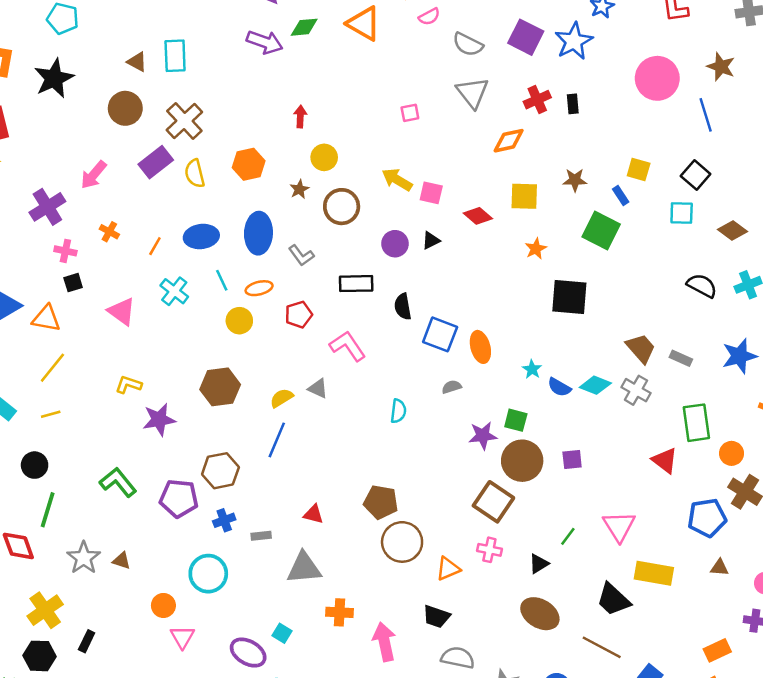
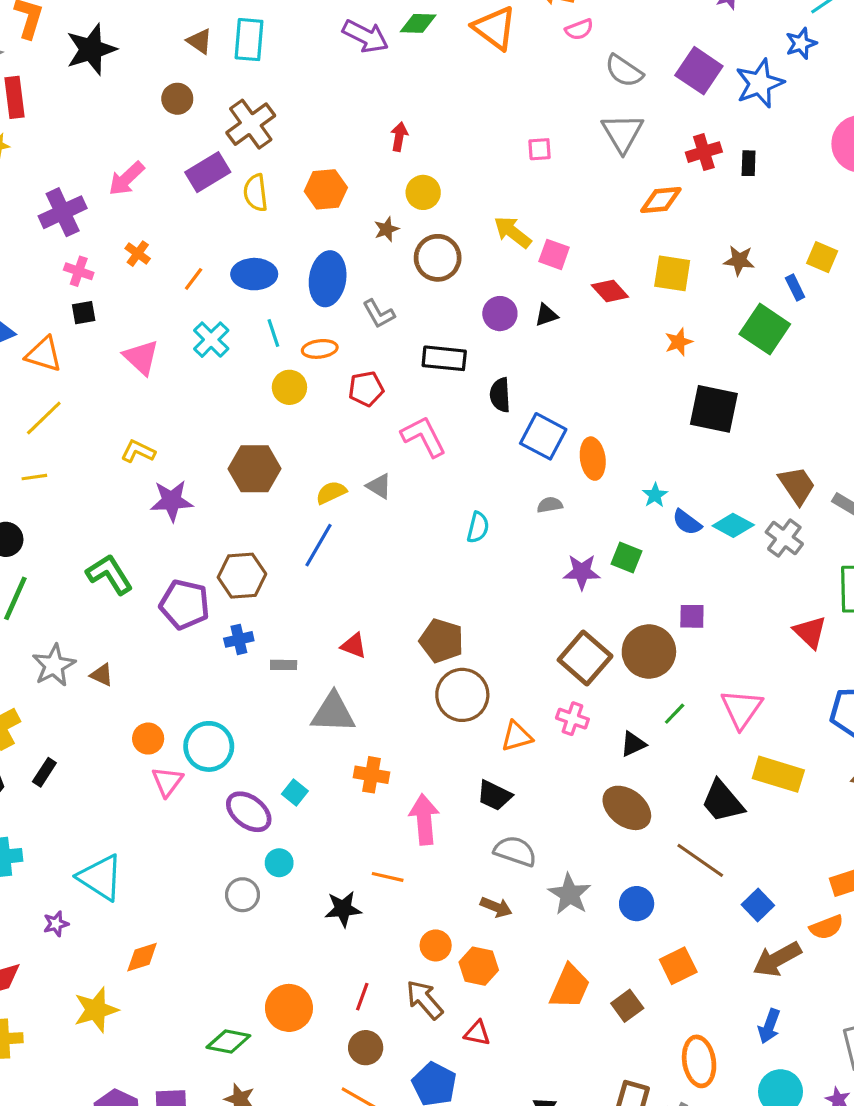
brown circle: (125, 108) -> (177, 99), size x0.7
brown circle: (522, 461) -> (649, 652), moved
cyan circle: (208, 574) -> (209, 746), moved

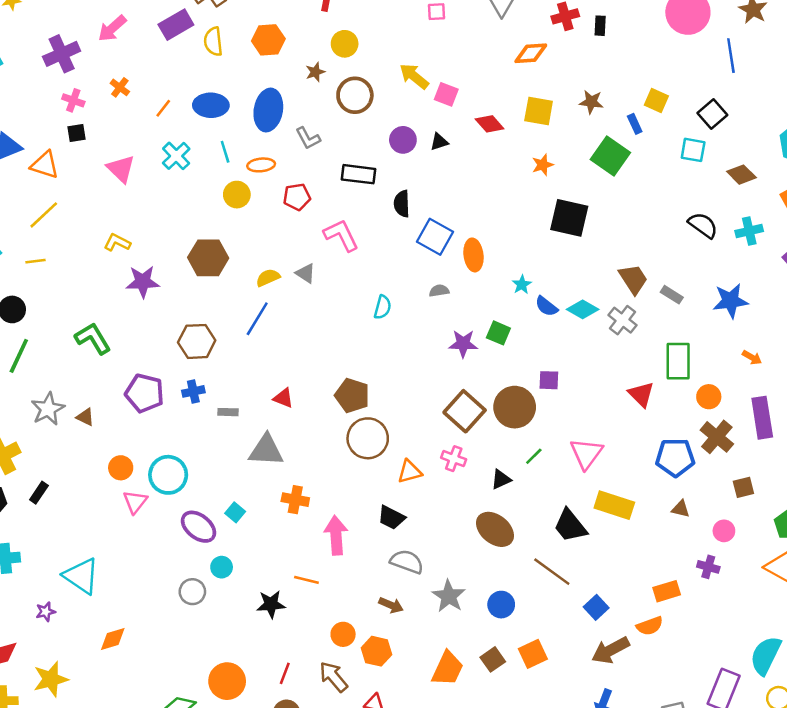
purple pentagon: (185, 604) -> (145, 393), moved
brown square: (627, 1006) -> (493, 659), moved
yellow star: (96, 1010) -> (51, 679), moved

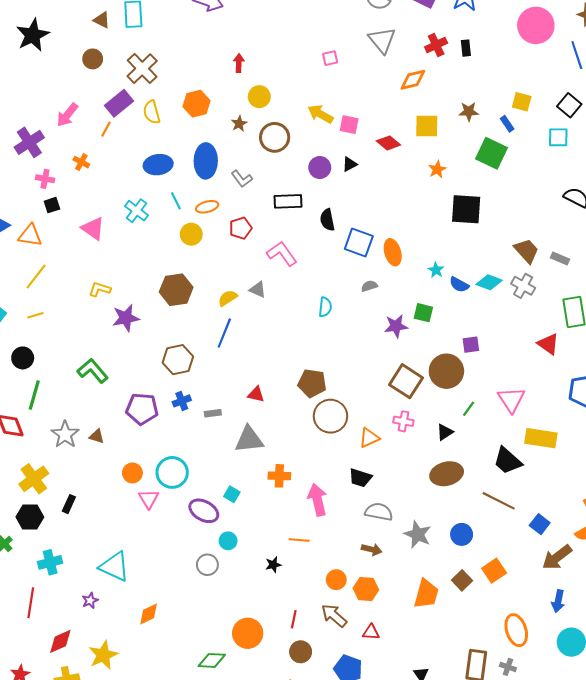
orange line: (163, 108) -> (106, 129), moved
brown ellipse: (495, 529) -> (447, 474), turned -44
black star: (271, 604) -> (273, 565), size x0.7

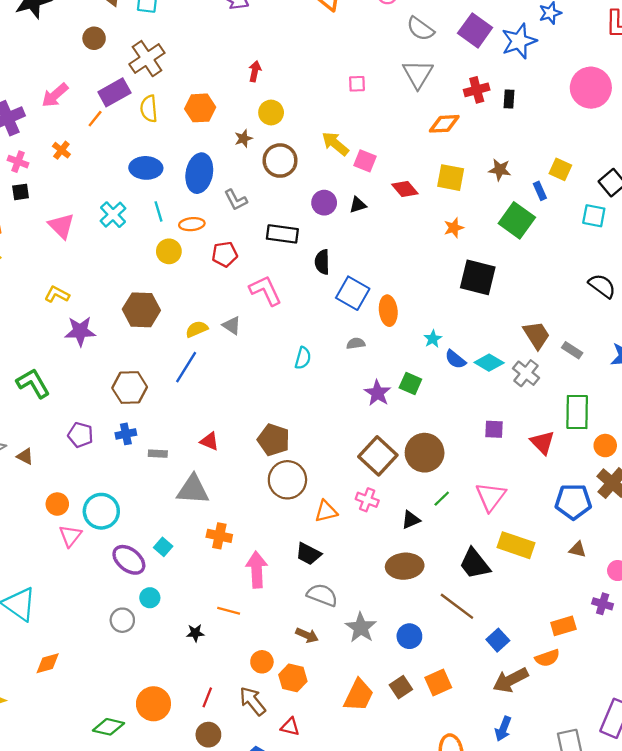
purple star: (396, 326) -> (377, 393), turned 30
purple square: (471, 345) -> (494, 429), moved
purple pentagon: (142, 409) -> (80, 435), size x0.7

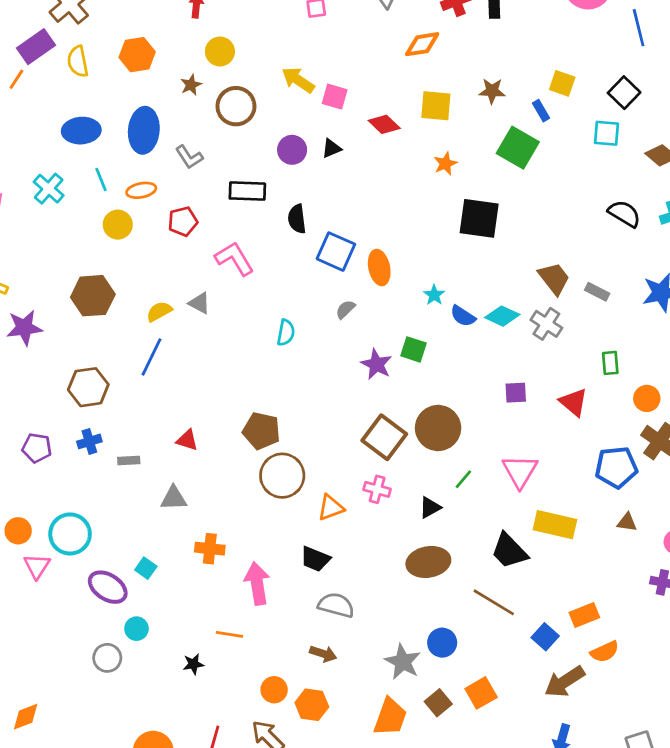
gray semicircle: (356, 343) -> (345, 309), turned -30
green rectangle: (577, 412) -> (610, 363), size x0.6
gray triangle: (193, 490) -> (174, 498), size x0.7
orange rectangle: (563, 626) -> (584, 615), moved
gray star: (361, 628) -> (403, 662), moved

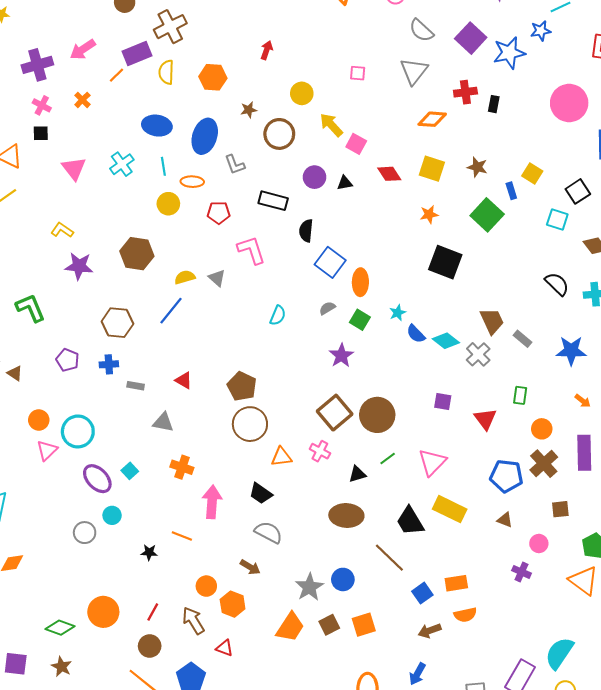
yellow circle: (220, 52) -> (302, 93), moved
green square: (413, 349) -> (360, 320), moved
brown arrow: (565, 682) -> (429, 631), size x0.7

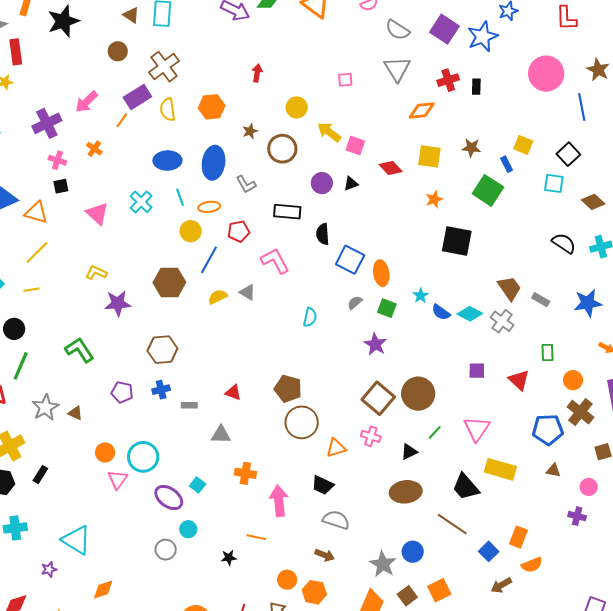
blue line: (171, 311) -> (209, 260), moved
orange rectangle: (456, 583) -> (518, 537), turned -50

